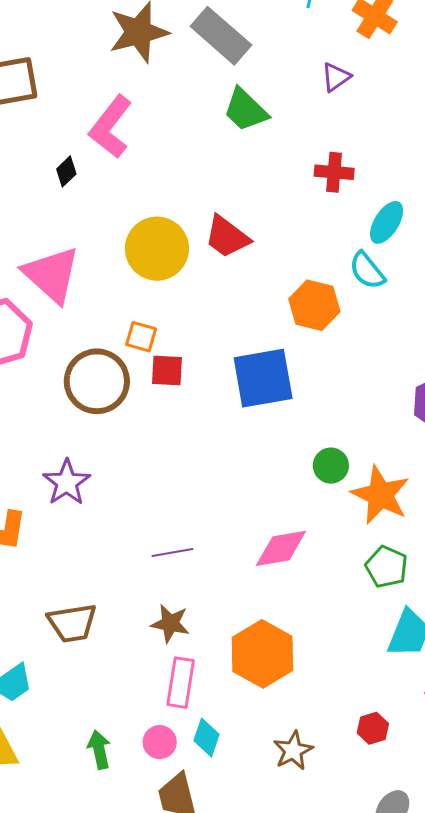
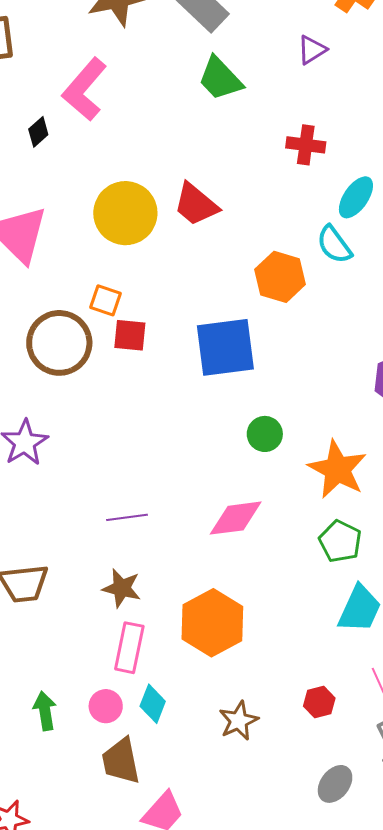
green circle: (331, 466) -> (265, 434), moved

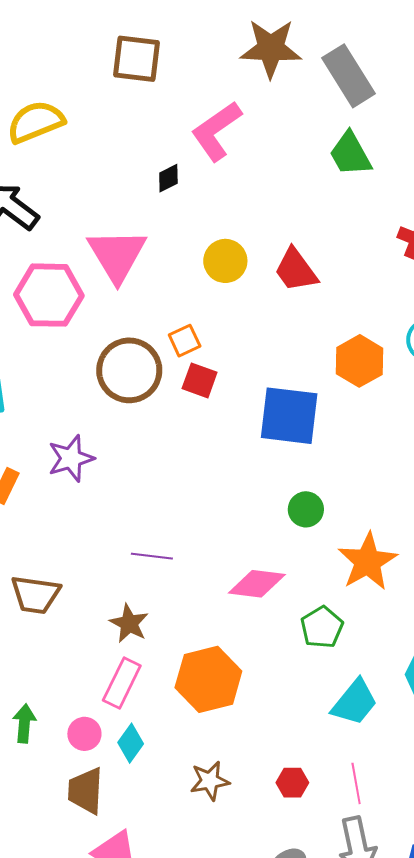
black diamond: (38, 132) -> (168, 178), moved
yellow circle: (125, 213) -> (225, 261), size x0.7
orange square: (106, 300) -> (185, 341), turned 32
green pentagon: (340, 541) -> (322, 627), moved

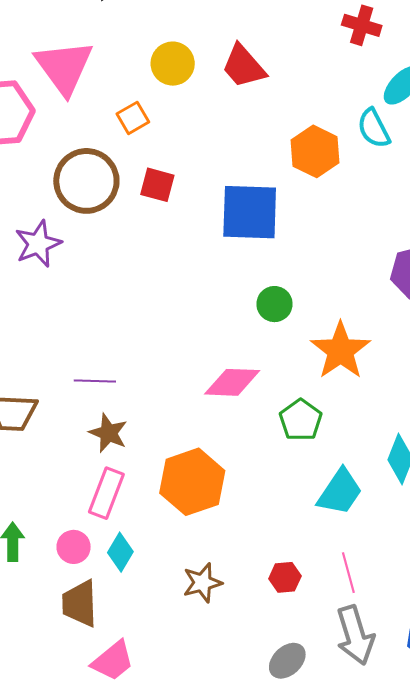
orange square: (185, 341) -> (133, 118), moved
purple star: (71, 458) -> (38, 244), moved
purple line: (152, 556) -> (95, 381), moved

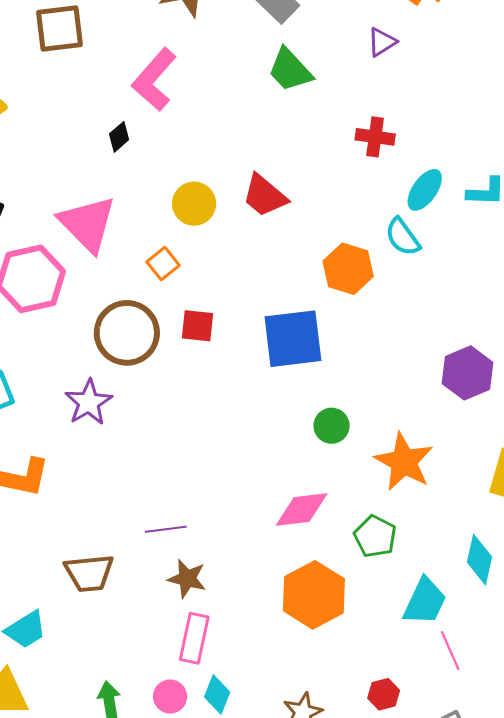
orange hexagon: (192, 482) -> (314, 595), moved
pink line: (348, 573) -> (450, 650), moved

